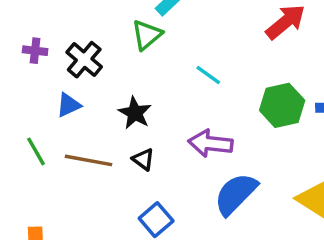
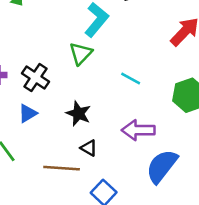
brown line: (89, 160) -> (62, 168), moved

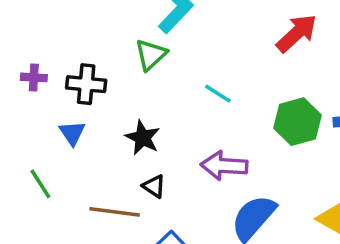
black cross: (35, 78) -> (86, 84), turned -32
blue triangle: (28, 113) -> (72, 133), turned -36

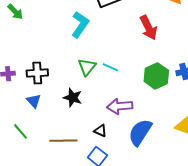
red arrow: (297, 33) -> (148, 28), turned 115
green triangle: (151, 55) -> (87, 67), moved
black triangle: (154, 186) -> (100, 131), moved

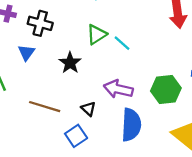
green hexagon: (156, 76) -> (166, 89), moved
blue semicircle: (140, 132) -> (131, 125), turned 132

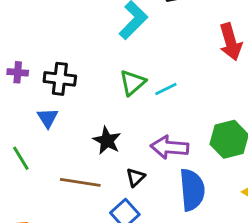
cyan line: (122, 43) -> (166, 89), turned -60
black star: (70, 63) -> (107, 141), moved
black triangle: (88, 109) -> (136, 177), turned 42

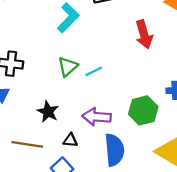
black triangle: (136, 177) -> (70, 140), turned 49

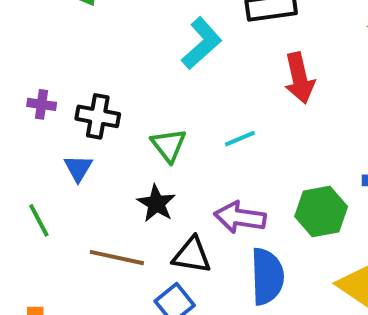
red arrow: (144, 34) -> (299, 78), moved
green triangle: (68, 67) -> (169, 145), moved, turned -30
black triangle: (70, 140) -> (192, 255), size x1.5

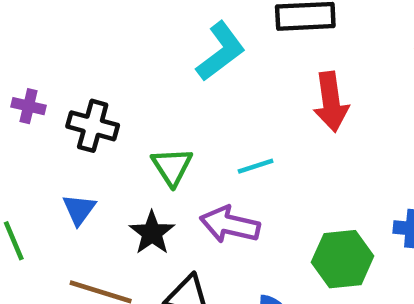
blue triangle: (78, 168) -> (79, 209), moved
purple arrow: (240, 217) -> (230, 225), moved

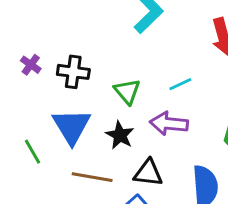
purple cross: (29, 106) -> (31, 65), turned 30
blue triangle: (79, 209) -> (72, 126), size x1.8

